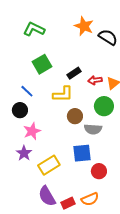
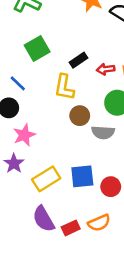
yellow L-shape: (63, 94) -> (64, 87), turned 100
blue square: (82, 153) -> (82, 176), moved

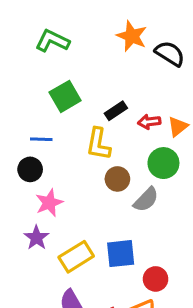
blue line: (18, 83) -> (41, 139), turned -42
gray semicircle: (103, 132) -> (146, 200), turned -50
red circle: (111, 187) -> (156, 279), moved

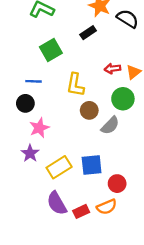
black rectangle: (116, 111) -> (88, 33), moved

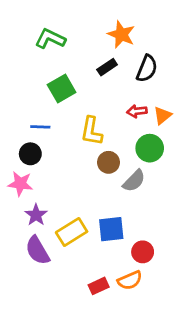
black semicircle: (128, 19) -> (147, 69), moved, turned 80
pink star: (39, 128) -> (20, 184), moved, turned 30
purple semicircle: (57, 203) -> (37, 250), moved

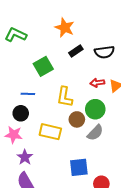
orange star: (121, 34) -> (65, 28), moved
green L-shape: (50, 39) -> (16, 35), moved
black semicircle: (147, 69) -> (104, 52), turned 60
green circle: (150, 148) -> (95, 109), moved
yellow rectangle: (72, 232) -> (50, 132), moved, turned 45

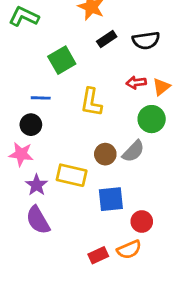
green circle: (95, 109) -> (152, 119), moved
brown circle: (77, 119) -> (105, 154), moved
yellow rectangle: (50, 132) -> (72, 175), moved

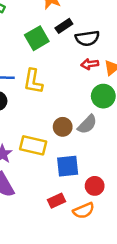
black semicircle: (146, 40) -> (87, 38), moved
green square: (62, 60) -> (37, 38), moved
yellow L-shape: (91, 102) -> (33, 81), moved
red rectangle: (98, 255) -> (57, 201), moved

